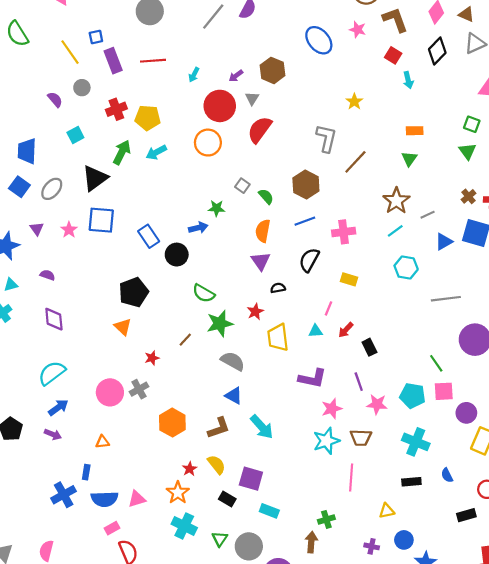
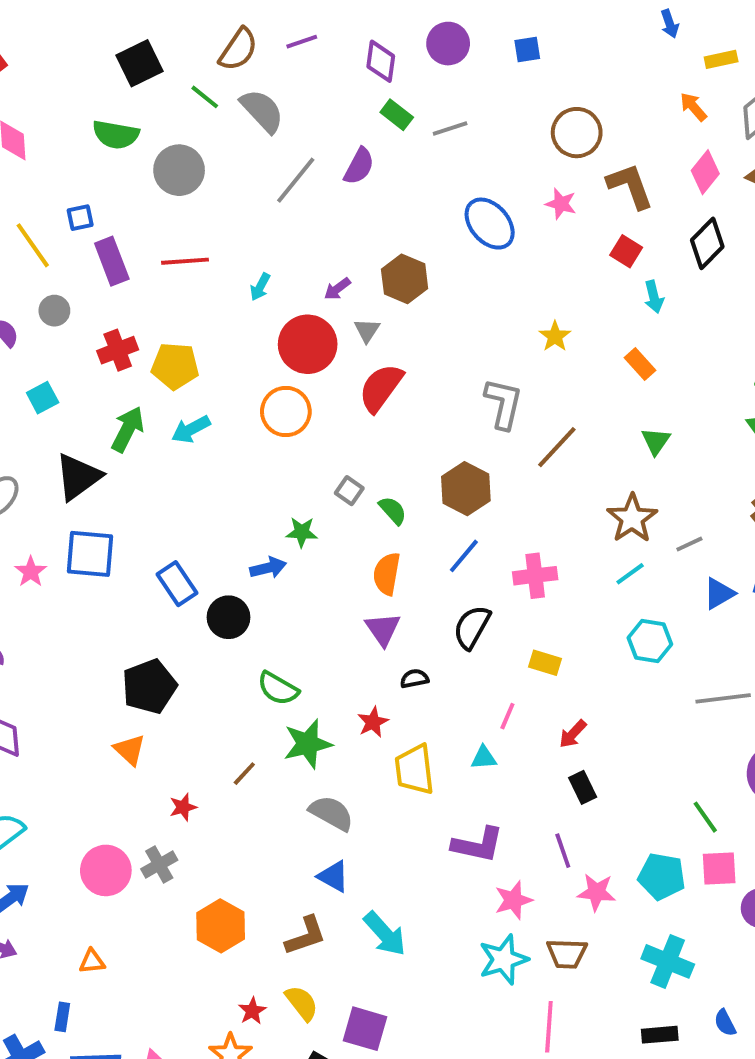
orange rectangle: (415, 131) -> (640, 364), moved, turned 49
blue line: (305, 221) -> (464, 556), turned -30
red arrow: (346, 330) -> (573, 734), moved

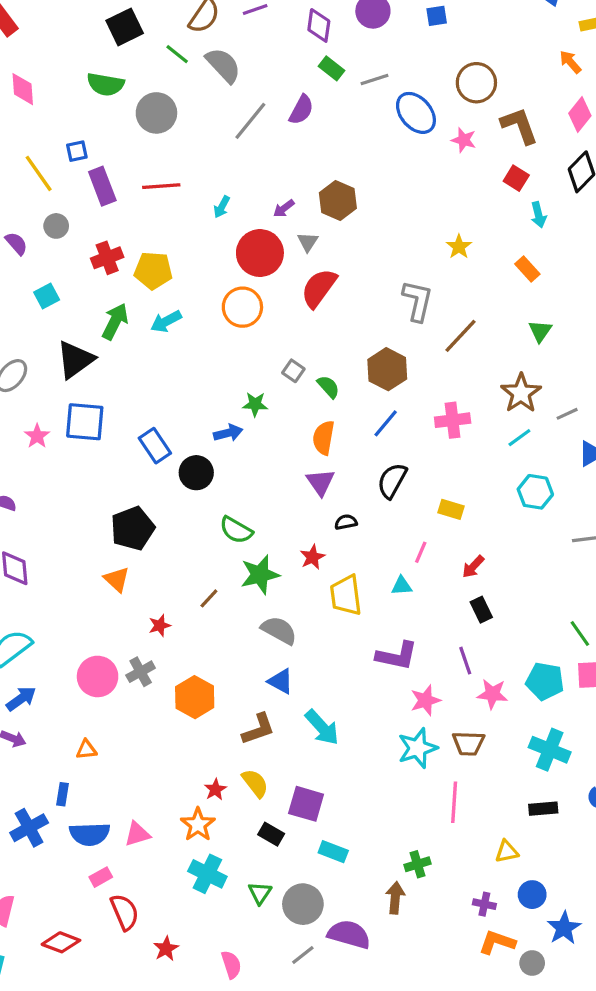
blue ellipse: (490, 224) -> (416, 113), moved
pink cross: (535, 576) -> (453, 420), moved
orange hexagon: (221, 926) -> (195, 697), moved

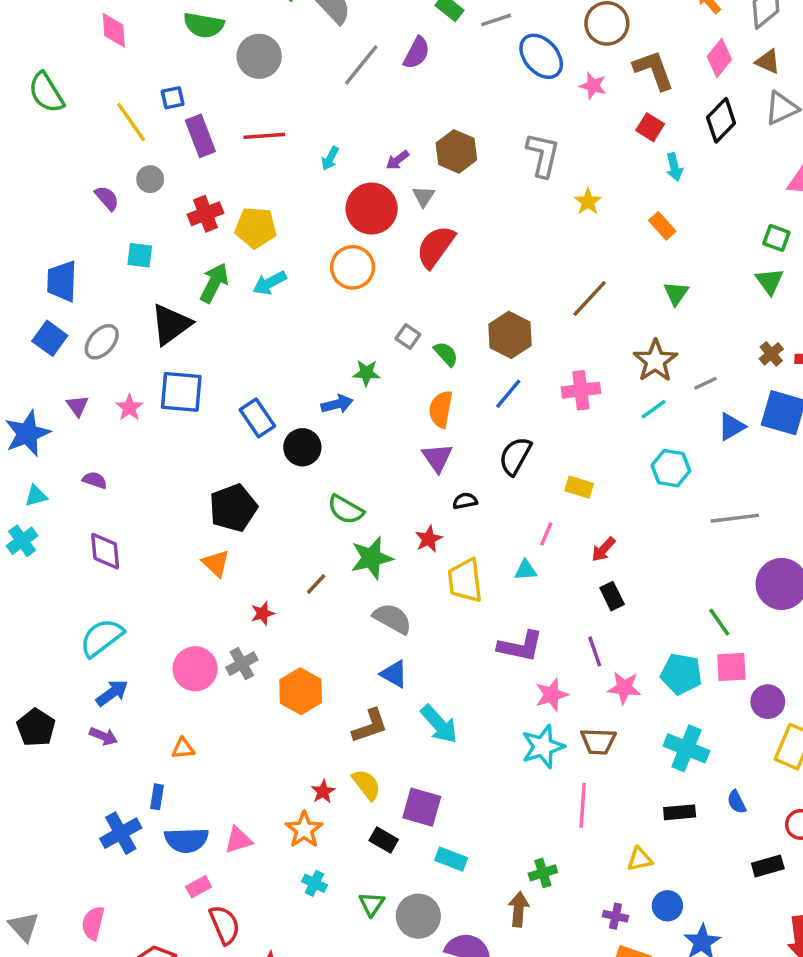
cyan square: (47, 296) -> (140, 255), turned 35
gray L-shape: (418, 301) -> (543, 155), moved
cyan cross: (207, 874) -> (314, 883), size x0.6

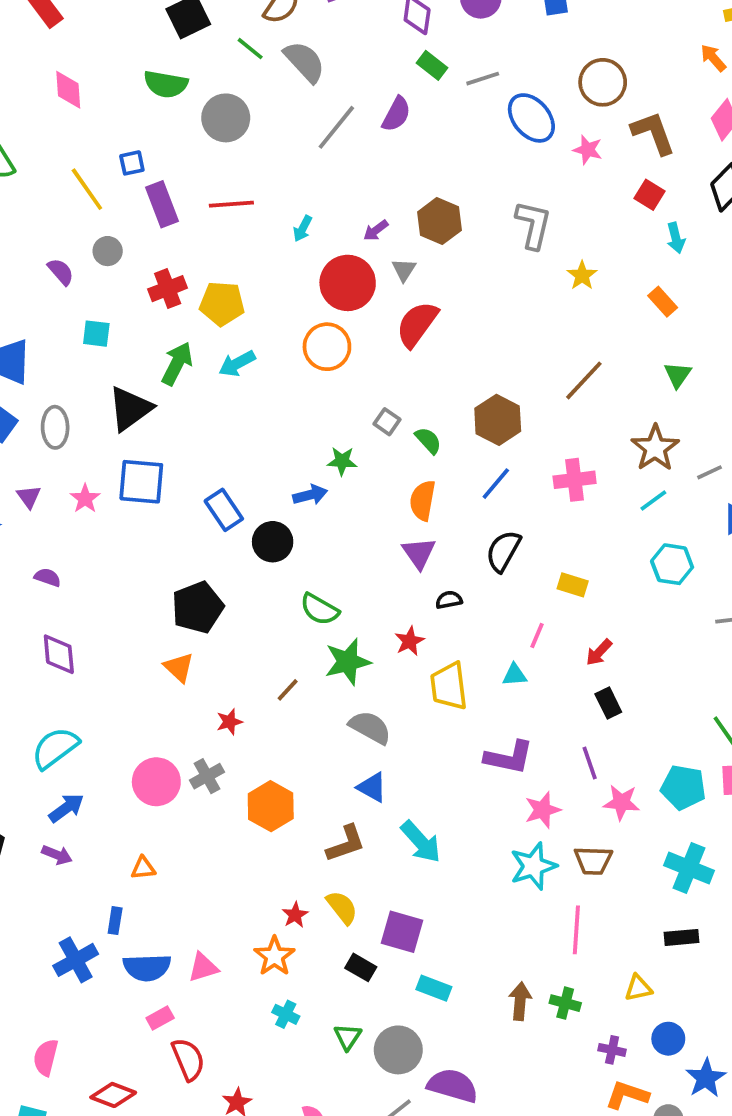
gray ellipse: (102, 342) -> (55, 427), turned -42
green cross: (543, 873) -> (565, 1003), moved, turned 32
brown arrow: (519, 909) -> (520, 1001), moved

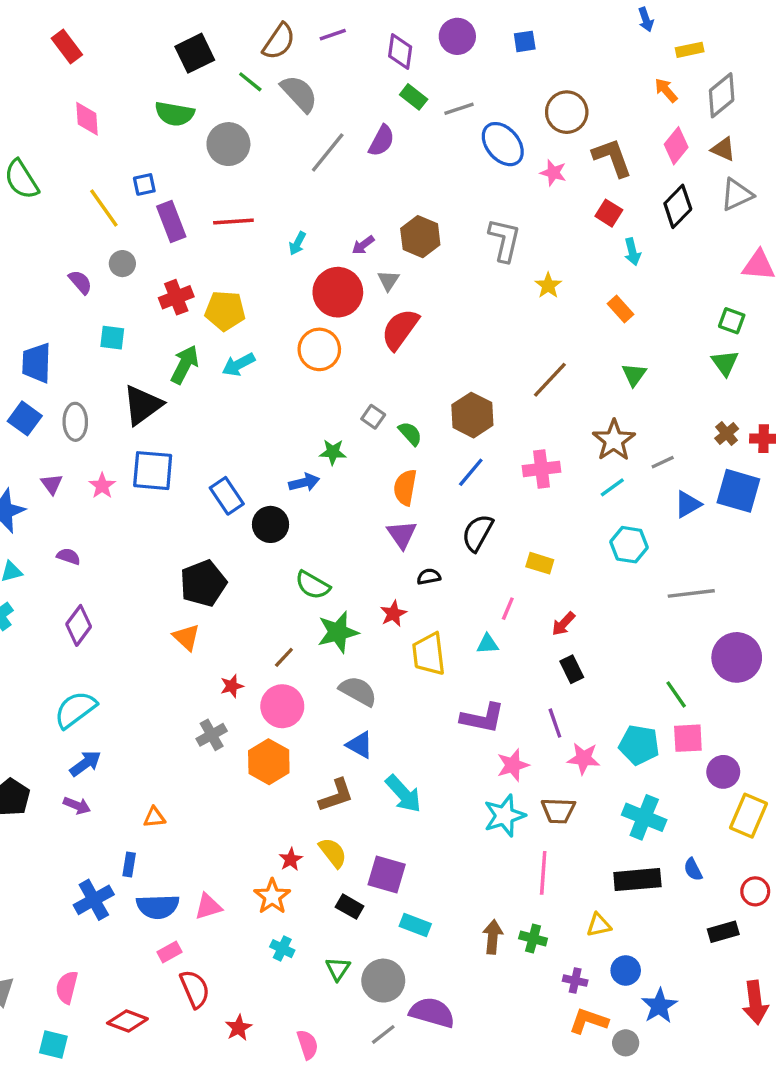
purple diamond: (59, 654) -> (79, 625), turned 42
pink circle: (156, 782) -> (282, 706), moved
black rectangle: (681, 937) -> (637, 880), size x1.5

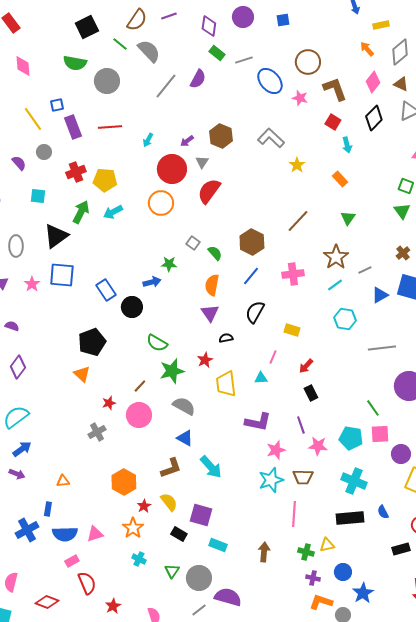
gray L-shape: (504, 240) -> (271, 138), turned -60
orange hexagon: (269, 762) -> (124, 482), moved
green cross: (533, 938) -> (306, 552), moved

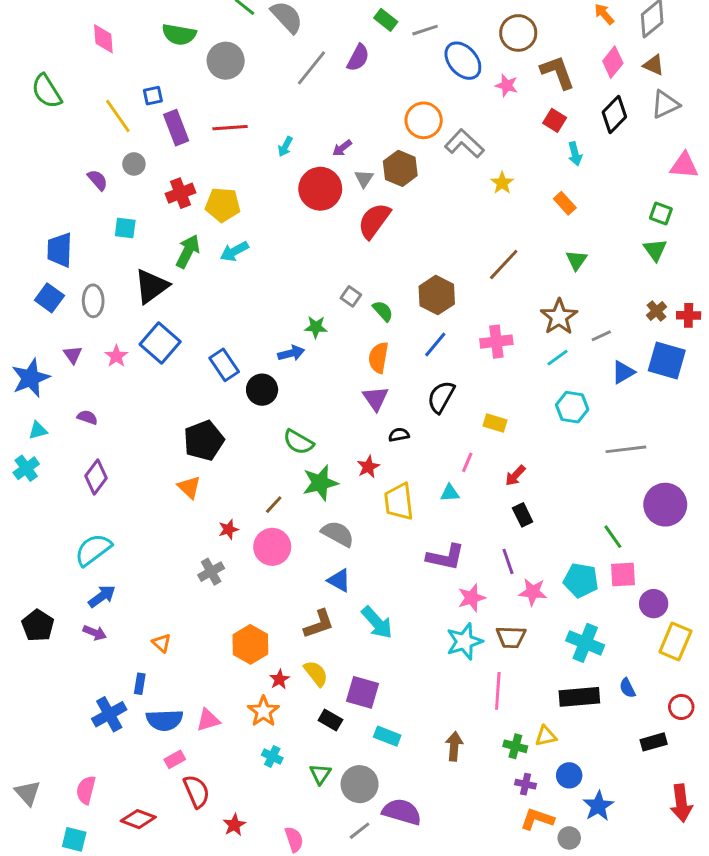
brown hexagon: (221, 136) -> (400, 168), moved
orange circle: (161, 203) -> (424, 120), moved
blue square: (62, 275) -> (160, 343), turned 36
orange triangle: (63, 481) -> (162, 643), turned 48

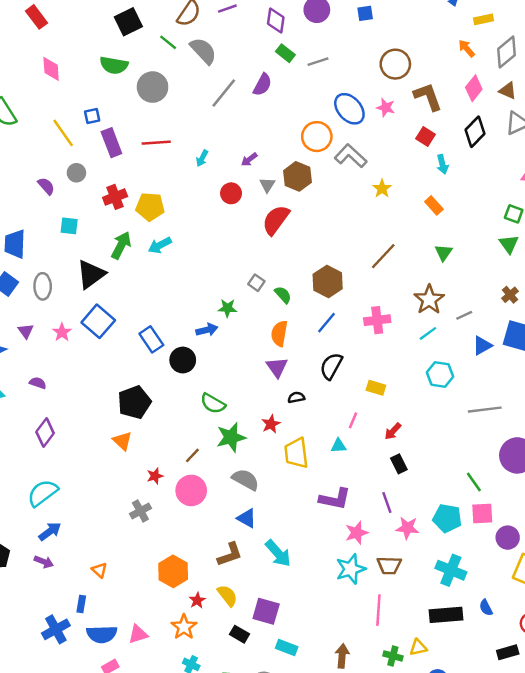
blue ellipse: (463, 61) -> (349, 109), moved
red circle: (320, 189) -> (231, 193), size x0.6

